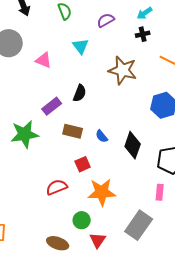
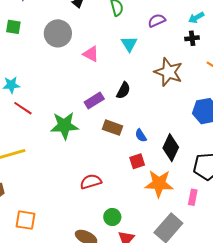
red square: (83, 164) -> (137, 161), moved
orange star: (102, 192) -> (159, 184), moved

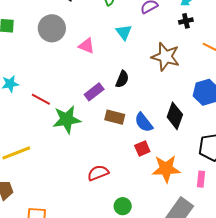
red line: (23, 108) -> (41, 99), moved
blue semicircle: (141, 136) -> (144, 122), size x1.5
black diamond: (171, 148) -> (175, 116), moved

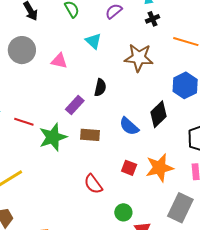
black diamond: (175, 116) -> (159, 114), turned 36
brown rectangle: (115, 117) -> (90, 135), moved
red square: (142, 148) -> (129, 168), moved, turned -35
red semicircle: (98, 173) -> (93, 184), turned -95

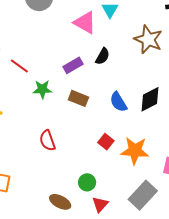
pink triangle: (59, 61) -> (85, 23), moved, size x1.4
green star: (53, 137) -> (42, 89), size x0.7
red semicircle: (93, 184) -> (47, 141), moved

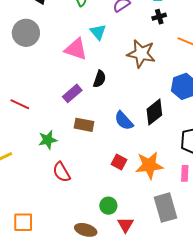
green star: (42, 89) -> (48, 140), moved
gray rectangle: (143, 195) -> (166, 208), turned -48

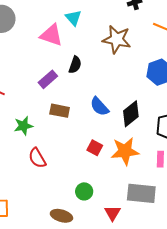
black diamond: (154, 112) -> (131, 114), moved
gray rectangle: (166, 208) -> (141, 193), turned -68
red triangle: (125, 225) -> (112, 213), moved

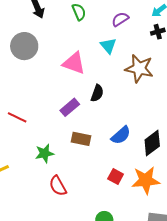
cyan triangle: (73, 18) -> (108, 46), moved
blue semicircle: (99, 106) -> (121, 135), turned -90

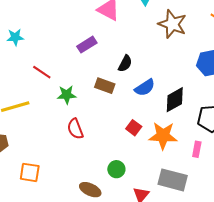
black semicircle: (97, 93) -> (125, 64), moved
purple rectangle: (70, 107) -> (87, 45), moved
red line: (17, 117) -> (42, 72), moved

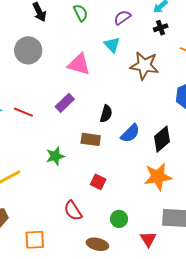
red line: (42, 72) -> (24, 112), moved
red square: (134, 128) -> (98, 182), moved
red semicircle: (75, 129) -> (73, 211), moved

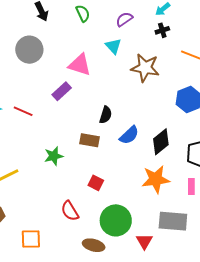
purple rectangle: (65, 103) -> (62, 91), moved
green circle: (119, 219) -> (116, 220), size x1.8

